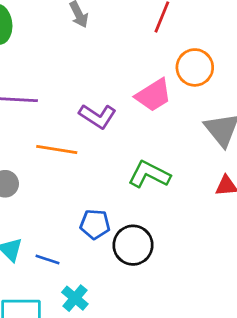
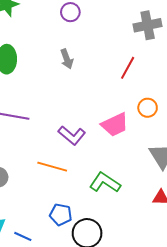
orange circle: (195, 67) -> (148, 108), size x0.7
orange line: (57, 149) -> (52, 167), moved

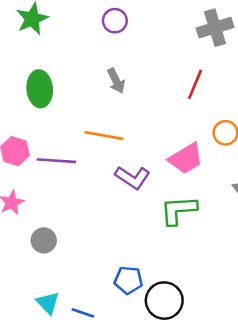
orange line: (52, 167) -> (104, 136), moved
green L-shape: (105, 183) -> (179, 210), moved, turned -32

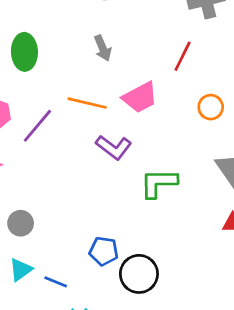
pink trapezoid: (186, 159) -> (140, 97), moved
purple line: (56, 161) -> (37, 126), turned -57
gray circle: (44, 240) -> (21, 223), moved
cyan triangle: (48, 303) -> (21, 270), turned 35

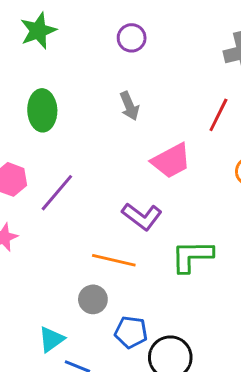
orange line: (87, 103) -> (114, 260), moved
gray circle: (21, 223) -> (93, 299), moved
cyan triangle: (21, 270) -> (51, 339), moved

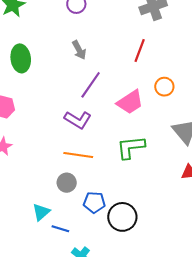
pink trapezoid: (171, 161) -> (130, 102), moved
purple line: (57, 193) -> (91, 85), moved
purple L-shape: (142, 216) -> (78, 120), moved

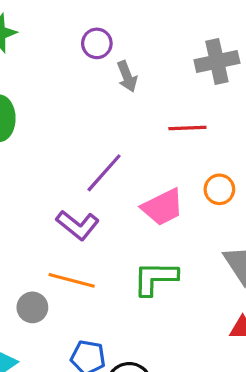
gray arrow: (79, 50) -> (127, 76), moved
red line: (140, 50) -> (187, 128), turned 60
gray circle: (67, 183) -> (32, 307), moved

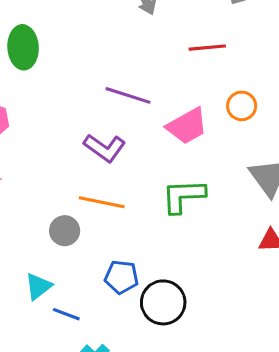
purple line: (104, 173) -> (128, 95), turned 69

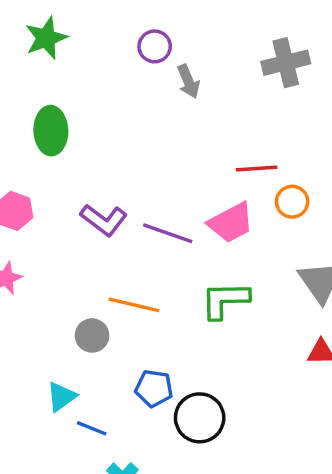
red line: (207, 48) -> (257, 168), moved
purple line: (128, 95) -> (168, 233), moved
purple L-shape: (105, 148) -> (104, 220), moved

